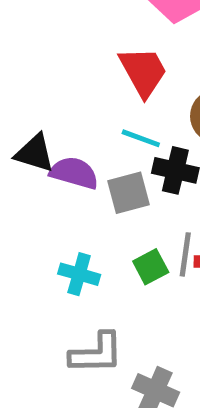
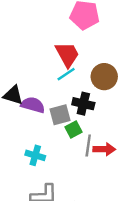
cyan line: (141, 138) -> (66, 74), moved, turned -54
green square: (151, 267) -> (73, 130), moved

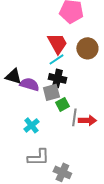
brown circle: (104, 77) -> (87, 48), moved
black cross: (83, 104) -> (57, 78), moved
cyan cross: (35, 155) -> (31, 125), turned 35

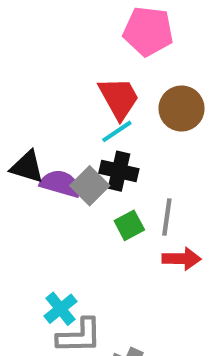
gray square: (51, 92) -> (90, 186), moved, turned -30
gray line: (74, 117) -> (167, 217), moved
cyan cross: (31, 125) -> (61, 309), moved

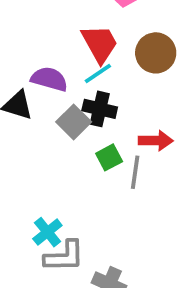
purple semicircle: (61, 184) -> (49, 79), moved
gray line: (167, 217) -> (135, 172), moved
red arrow: (182, 259) -> (156, 141), moved

